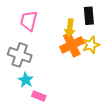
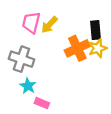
black rectangle: (89, 16) -> (96, 30), moved
yellow arrow: (70, 28) -> (49, 25), moved, turned 36

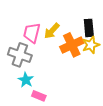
pink trapezoid: (31, 23) -> (32, 33), moved
yellow arrow: (49, 25) -> (52, 31), moved

